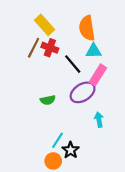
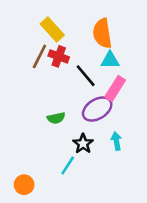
black star: (71, 150) -> (83, 144), moved
orange circle: (53, 161) -> (24, 185), moved

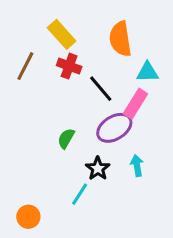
brown line: (39, 56) -> (25, 66), moved
cyan triangle: (110, 60) -> (147, 72), moved
green semicircle: (56, 118) -> (66, 138), turned 132

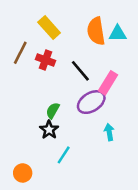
red cross: (69, 66) -> (45, 60), moved
cyan triangle: (147, 72) -> (118, 34), moved
black star: (98, 169) -> (49, 130), moved

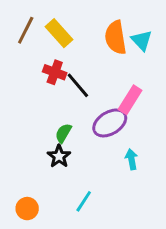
cyan triangle: (118, 34) -> (142, 40), turned 48
brown line: (20, 53) -> (26, 30), moved
black line: (80, 71) -> (78, 85), moved
cyan line: (64, 155) -> (84, 201), moved

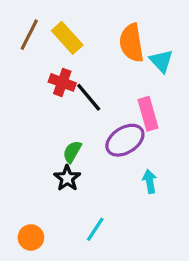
cyan triangle: (142, 40) -> (161, 61), moved
pink rectangle: (130, 100) -> (148, 114), turned -48

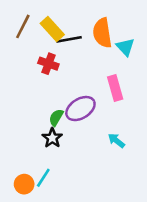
black line: (89, 97) -> (69, 39), moved, turned -60
purple ellipse: (125, 140) -> (80, 109), moved
cyan arrow: (150, 181) -> (116, 141), turned -42
cyan line: (95, 229) -> (43, 178), moved

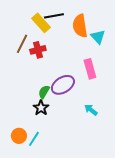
brown line: (23, 26) -> (22, 44), moved
black line: (69, 39) -> (54, 16), moved
red cross: (48, 64) -> (38, 50), turned -35
orange circle: (24, 184) -> (19, 136), moved

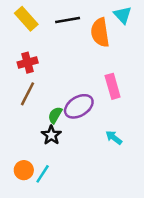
yellow rectangle: (41, 23) -> (26, 19), moved
cyan triangle: (98, 37) -> (123, 15), moved
brown line: (22, 44) -> (28, 94), moved
red cross: (38, 50) -> (28, 63), moved

